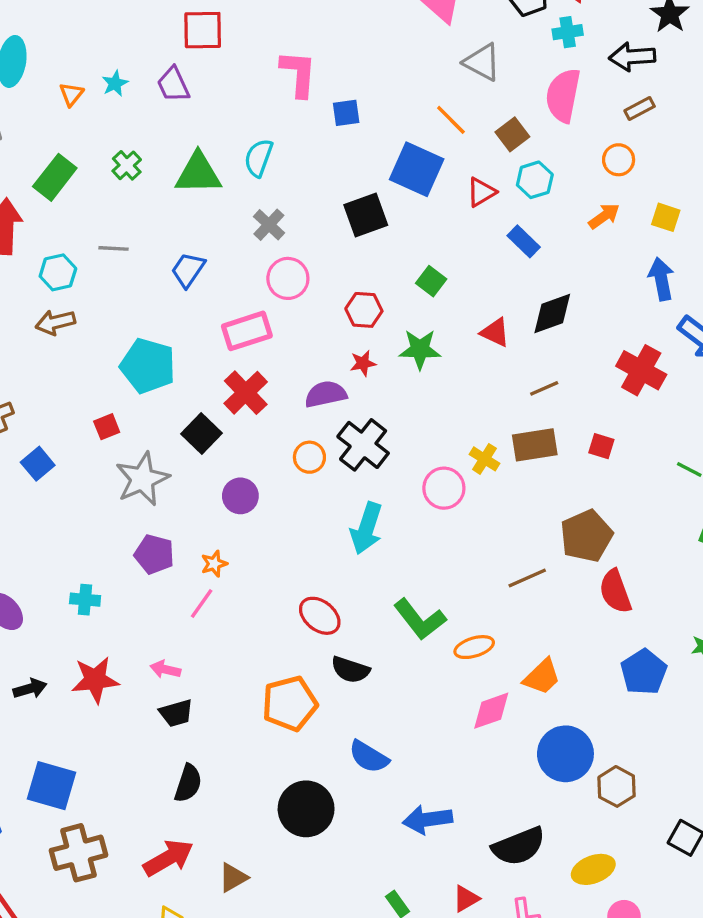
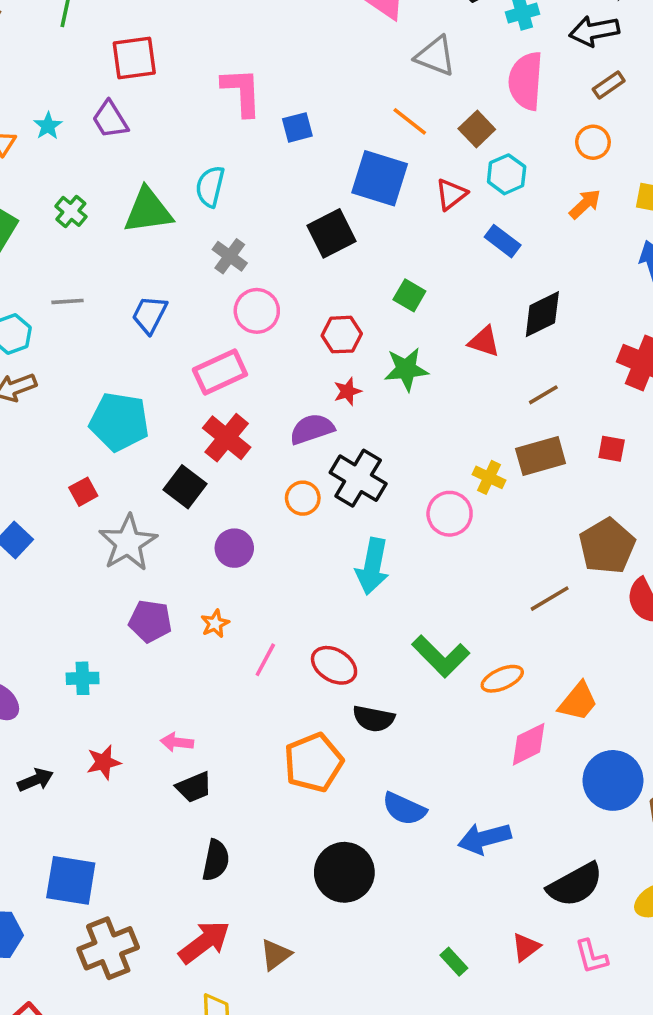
pink line: (202, 603) -> (265, 660), moved
red star: (95, 680) -> (104, 762), size x0.7
blue arrow: (428, 820) -> (484, 838), moved

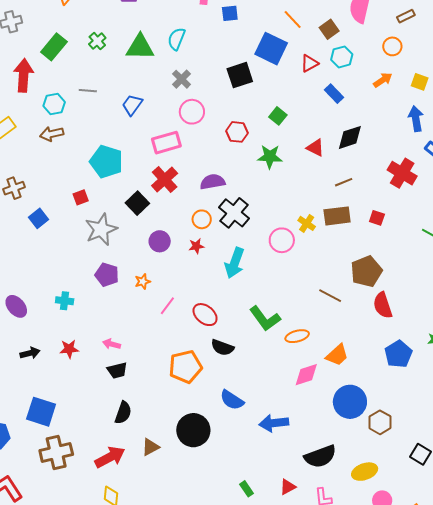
red star: (347, 391) -> (196, 246), moved
brown line: (550, 599) -> (330, 296), turned 50
brown triangle: (276, 955) -> (151, 447), moved

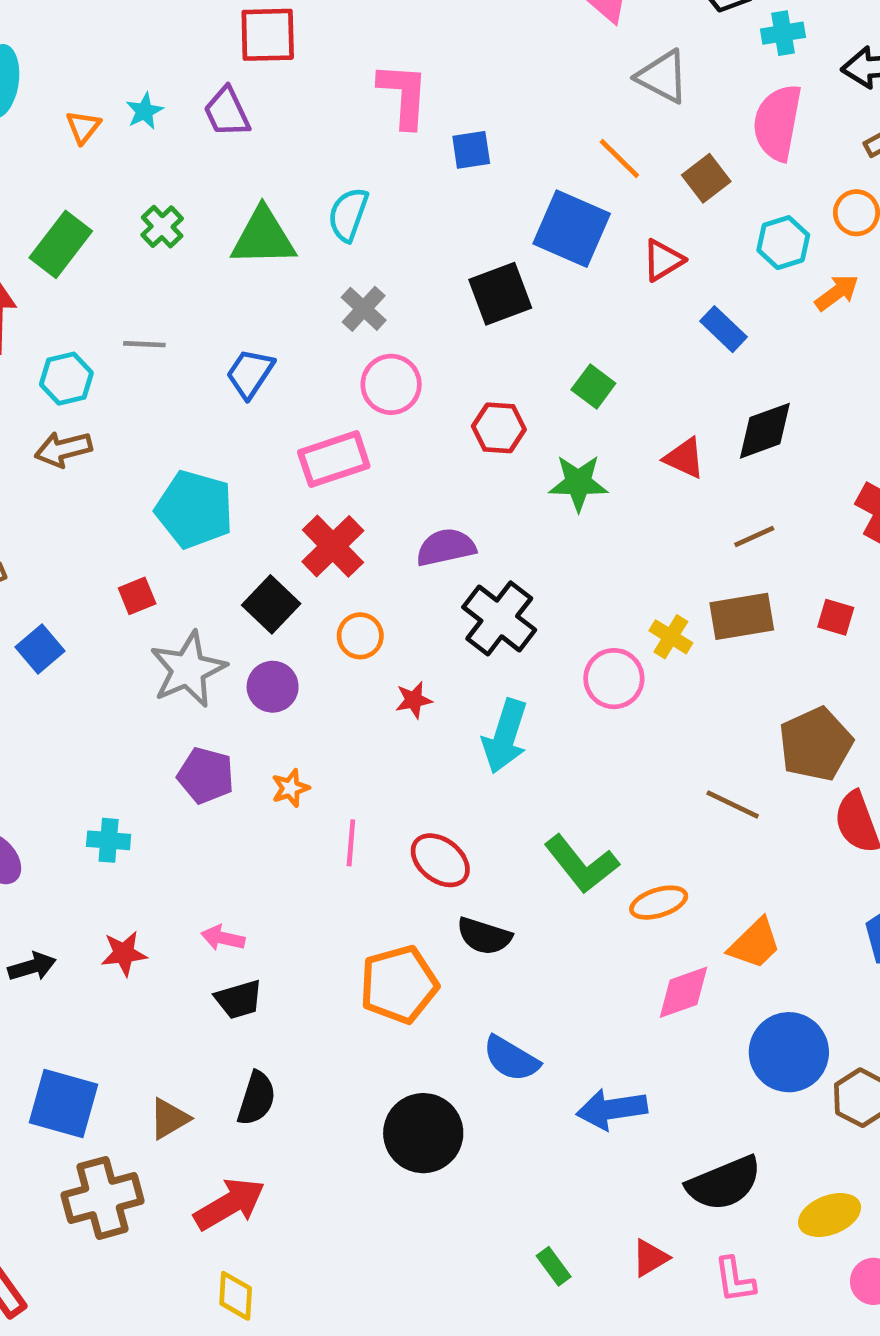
cyan hexagon: (342, 57) -> (783, 243), moved
orange circle: (202, 219) -> (360, 636), moved
purple circle: (160, 241) -> (273, 687), moved
pink line: (167, 306) -> (351, 843), turned -30
brown triangle: (151, 447) -> (169, 1119), moved

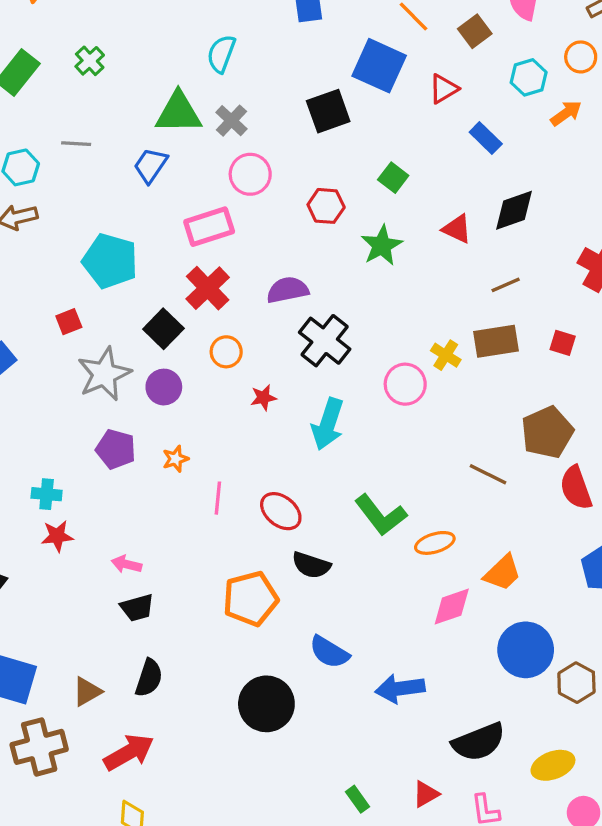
green triangle: (263, 237) -> (178, 113), moved
green star: (578, 483) -> (382, 245), turned -30
red star: (124, 953) -> (57, 536), moved

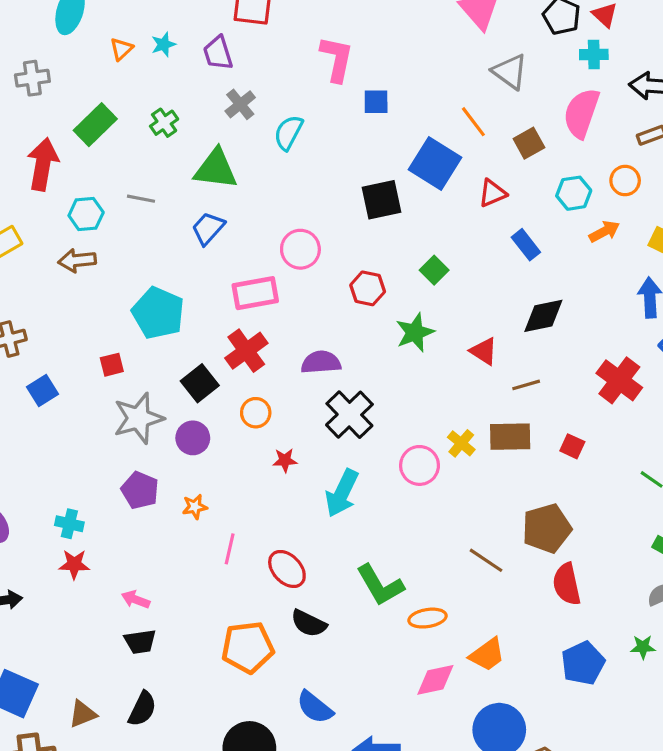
green triangle: (178, 113) -> (216, 169), moved
gray cross: (231, 121) -> (240, 104), moved
red triangle: (457, 229) -> (484, 351), moved

